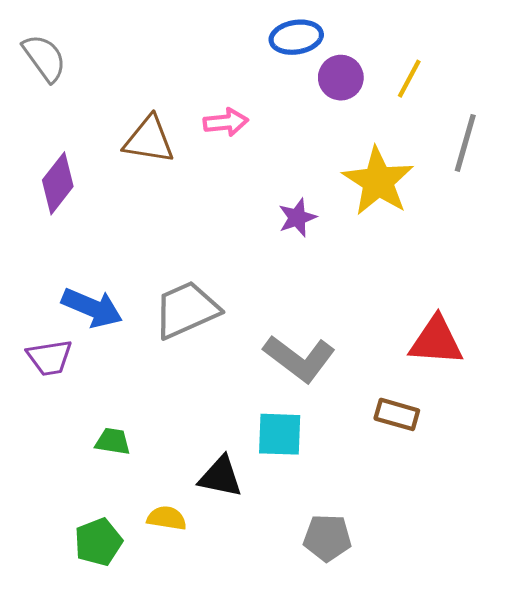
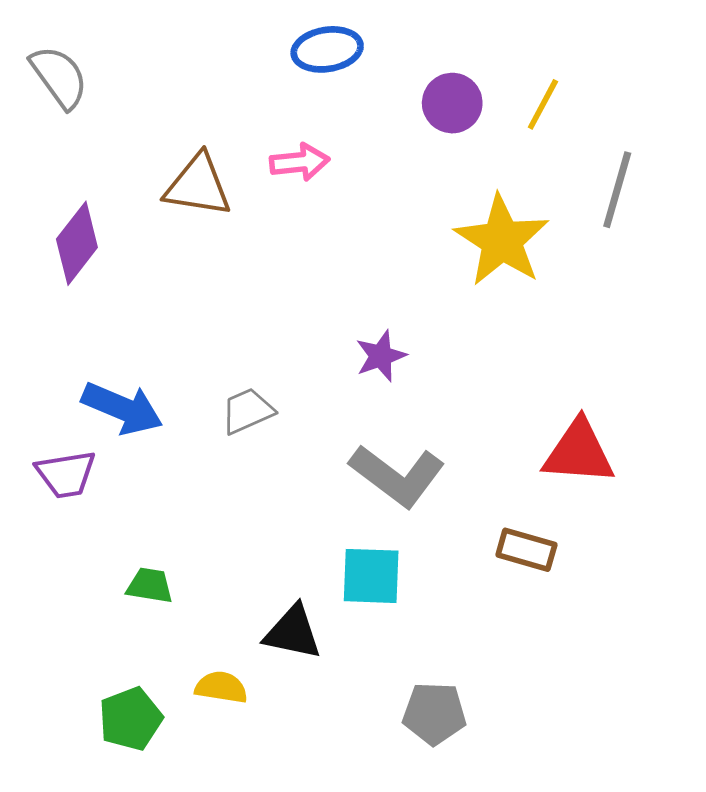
blue ellipse: (296, 37) -> (327, 49), moved
purple star: (297, 218) -> (381, 356), moved
gray trapezoid: (186, 310) -> (247, 411), size x0.6

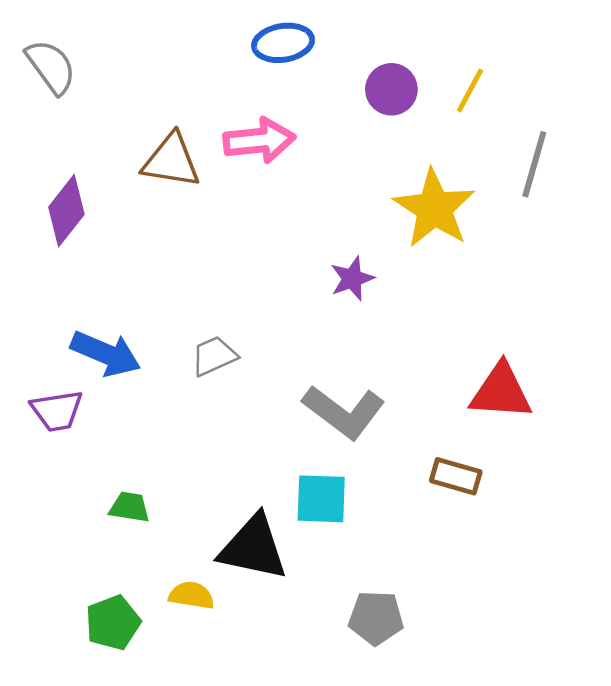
pink arrow: (300, 162) -> (259, 140), size x1.4
purple star: (381, 356) -> (352, 279), moved
black triangle: (293, 632) -> (253, 548), size x1.4

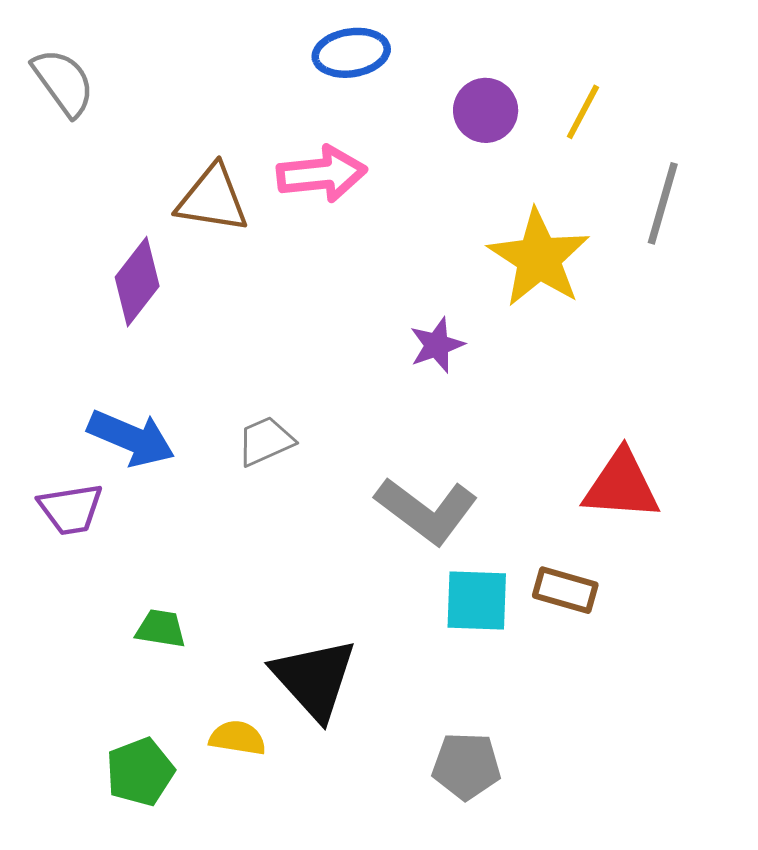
purple diamond: (66, 211) -> (137, 282), moved
cyan square: (321, 499) -> (477, 601), moved
black triangle: (253, 548) -> (314, 679), turned 36

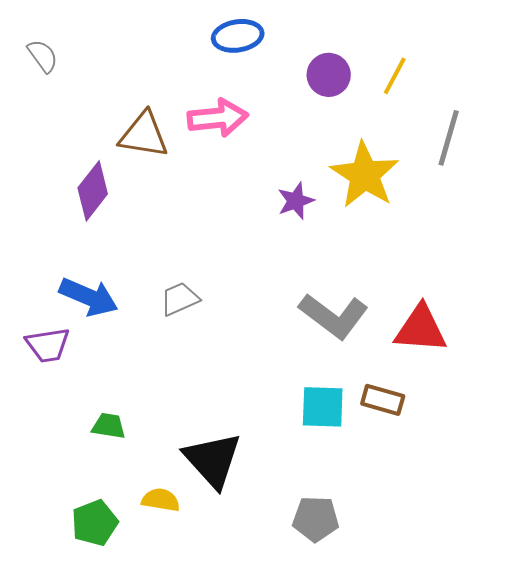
gray semicircle: (63, 82) -> (43, 56), size x0.7
purple star: (437, 345) -> (296, 201), moved
gray L-shape: (426, 510) -> (334, 316), moved

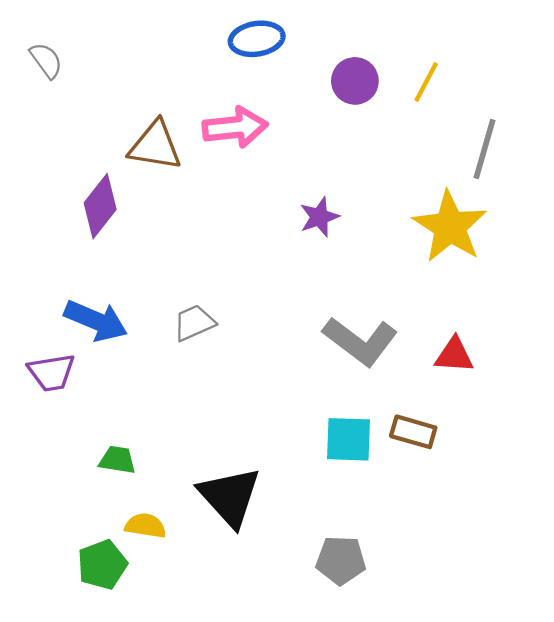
yellow star: (365, 175) -> (450, 227), moved
red triangle: (421, 329) -> (454, 355), size x0.7
yellow semicircle: (161, 500) -> (145, 526), moved

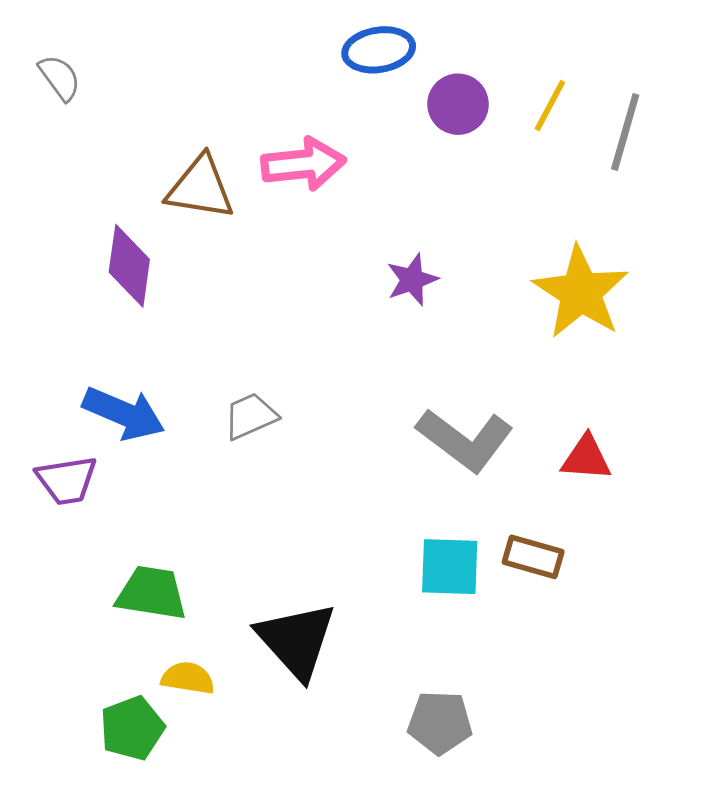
blue ellipse: (257, 39) -> (379, 50), moved
gray line: (484, 149) -> (625, 132), moved
purple diamond: (100, 206) -> (129, 266), turned -30
green trapezoid: (117, 460) -> (152, 593), size x1.5

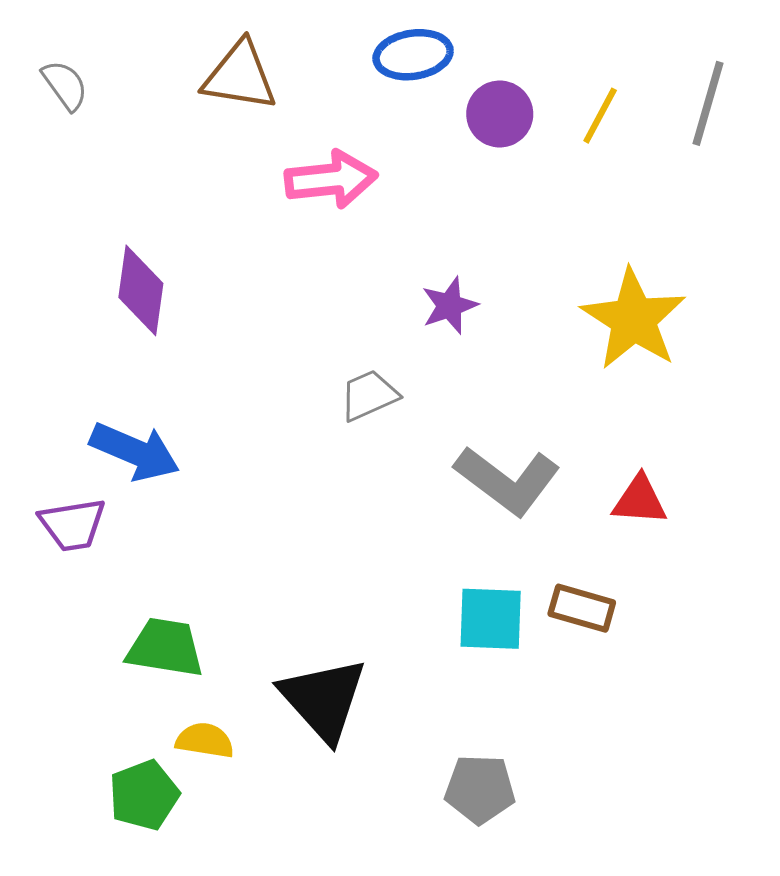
gray line: (625, 132) -> (708, 103), moved
brown triangle: (200, 188) -> (240, 76), moved
gray trapezoid: (250, 416) -> (369, 395), moved

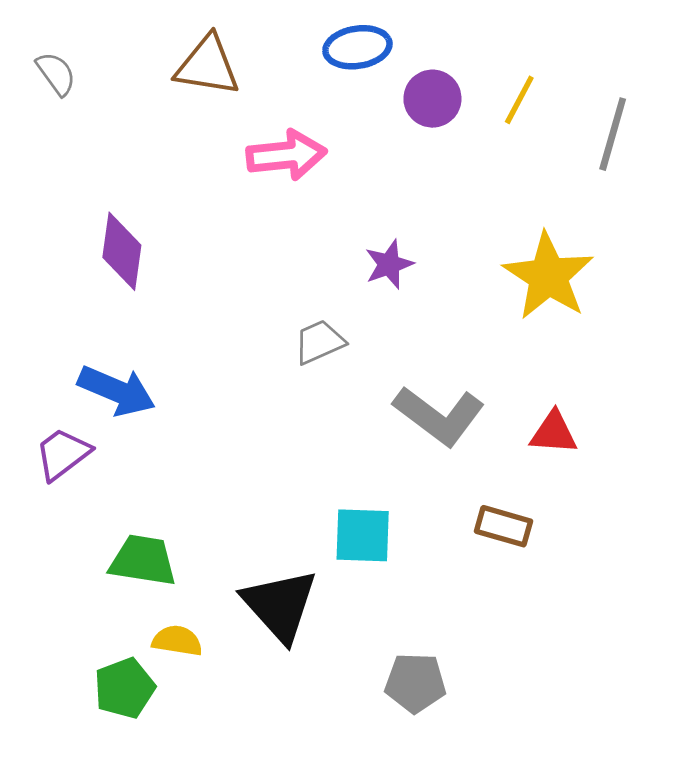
gray line: (708, 103) -> (613, 134), moved
purple trapezoid: (73, 524) -> (63, 454), turned 152
cyan square: (491, 619) -> (363, 535), moved

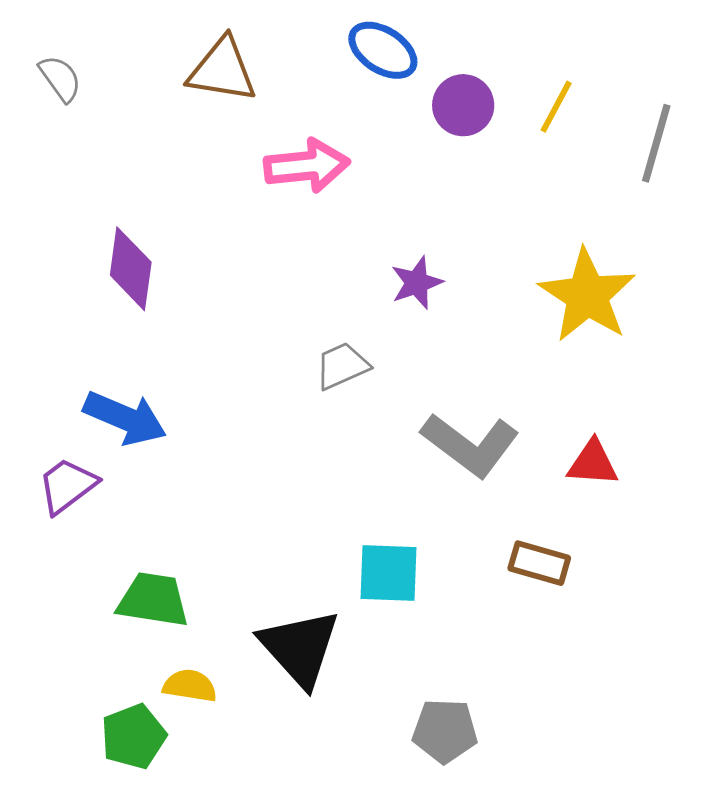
blue ellipse: (357, 47) -> (383, 50), turned 42

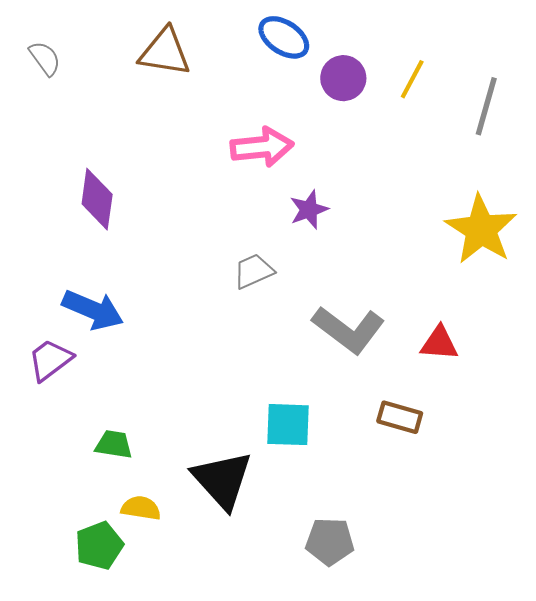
pink arrow: (307, 166) -> (262, 147), moved
yellow star: (587, 295) -> (481, 229), moved
green trapezoid: (153, 600) -> (114, 444), size x0.7

